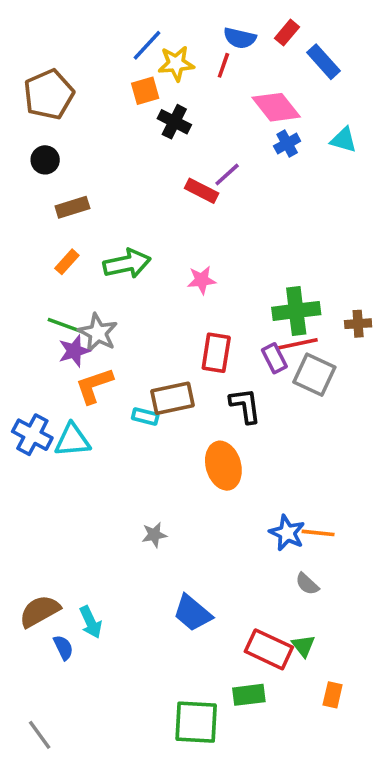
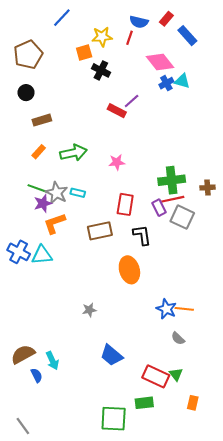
blue line: (147, 45) -> (62, 18), moved
cyan triangle: (344, 140) -> (182, 81), moved
cyan rectangle: (145, 416) -> (78, 193), moved

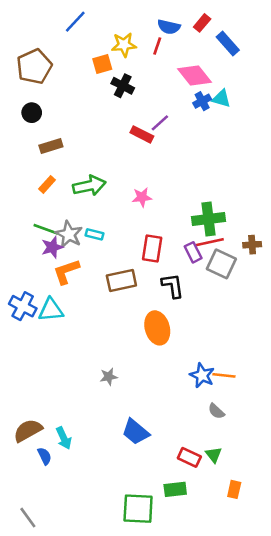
brown cross: (208, 188) -> (252, 245), moved
red rectangle: (156, 376) -> (189, 457), size x0.7

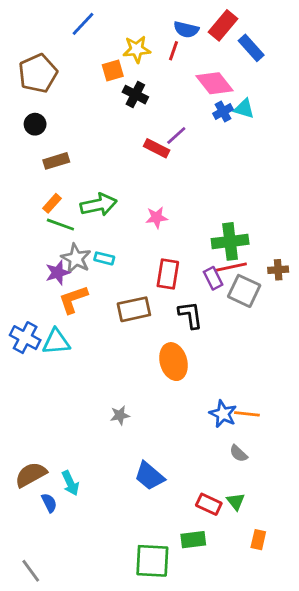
red rectangle: (202, 23) -> (223, 25), size x1.5
green line: (46, 229) -> (60, 225), moved

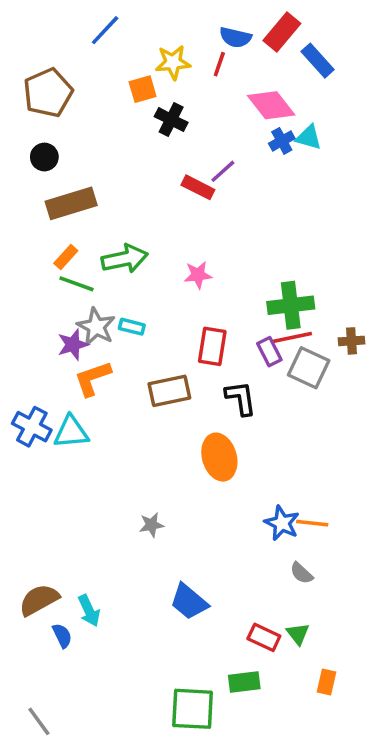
brown rectangle: (56, 161) -> (71, 203), size x1.5

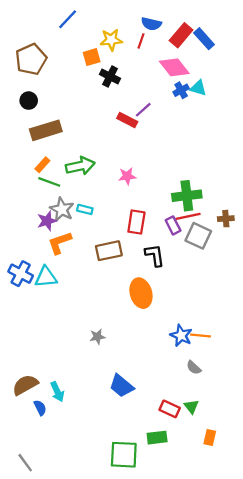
red rectangle: (282, 32) -> (181, 35), moved

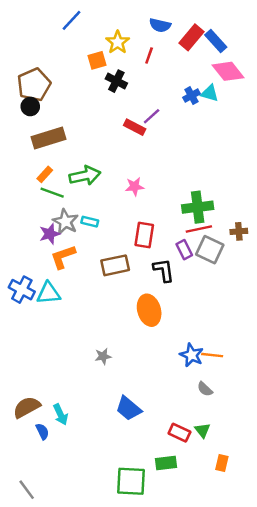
yellow star: (111, 40) -> (118, 42), turned -30
red line: (141, 41) -> (149, 56), moved
brown pentagon: (31, 59) -> (34, 85), moved
pink diamond: (174, 67) -> (228, 71), moved
purple rectangle: (173, 225) -> (184, 250), moved

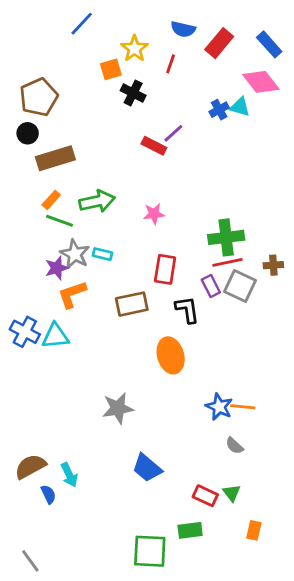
blue rectangle: (216, 41) -> (269, 44), moved
black circle: (30, 106) -> (28, 133), moved
gray star: (103, 356) -> (118, 408), size x1.6

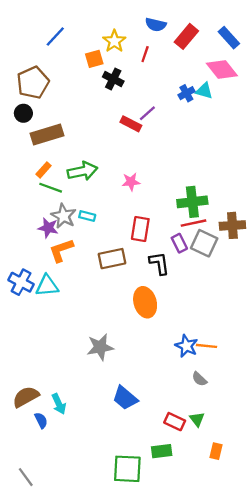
blue line: (82, 24) -> (55, 36), moved
brown cross: (273, 265) -> (232, 225), size x1.5
purple star: (57, 268) -> (48, 228), turned 30

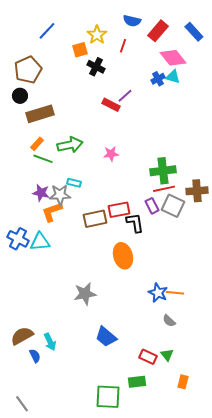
pink diamond: (222, 70) -> (173, 58), moved
gray star: (64, 216) -> (60, 195), moved, turned -30
red rectangle: (140, 229) -> (119, 210), moved, turned 70

